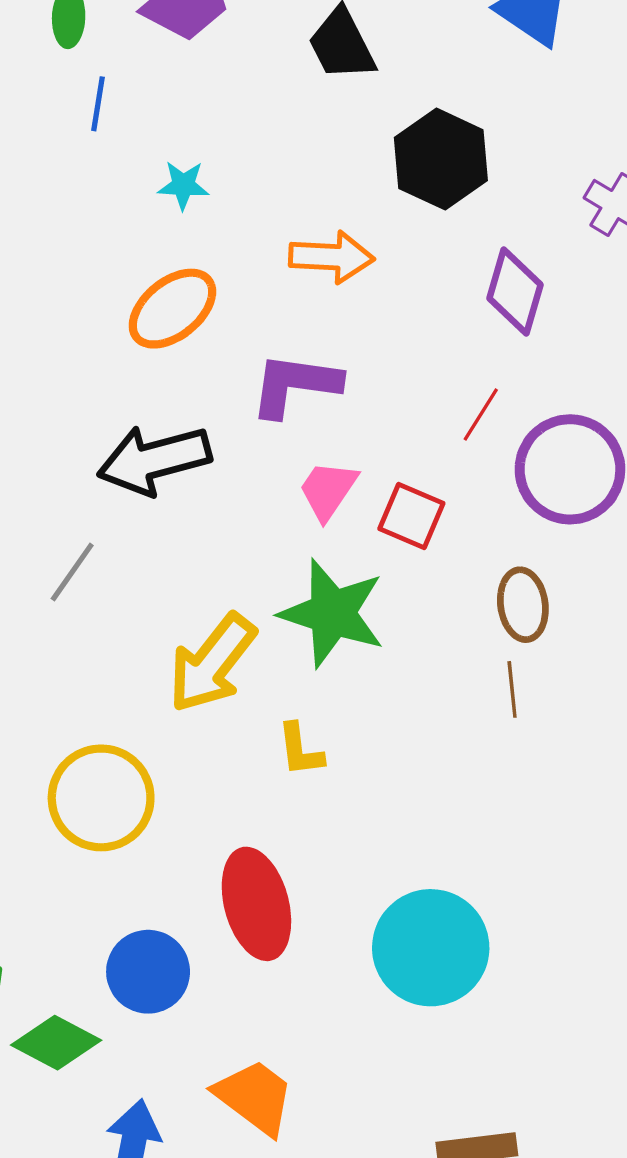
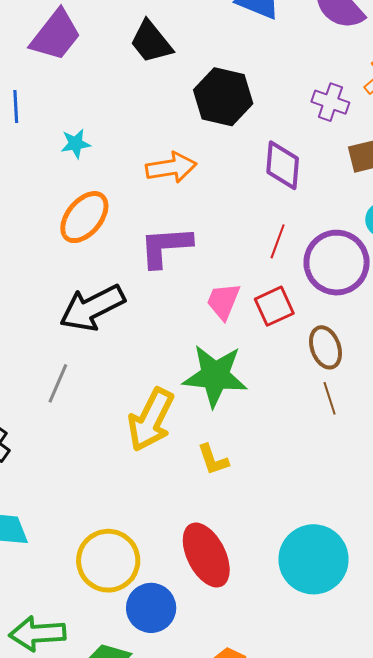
pink trapezoid: (328, 490) -> (223, 301), moved
red square: (411, 516) -> (274, 306), moved, turned -36
yellow circle: (101, 798) -> (108, 561), moved

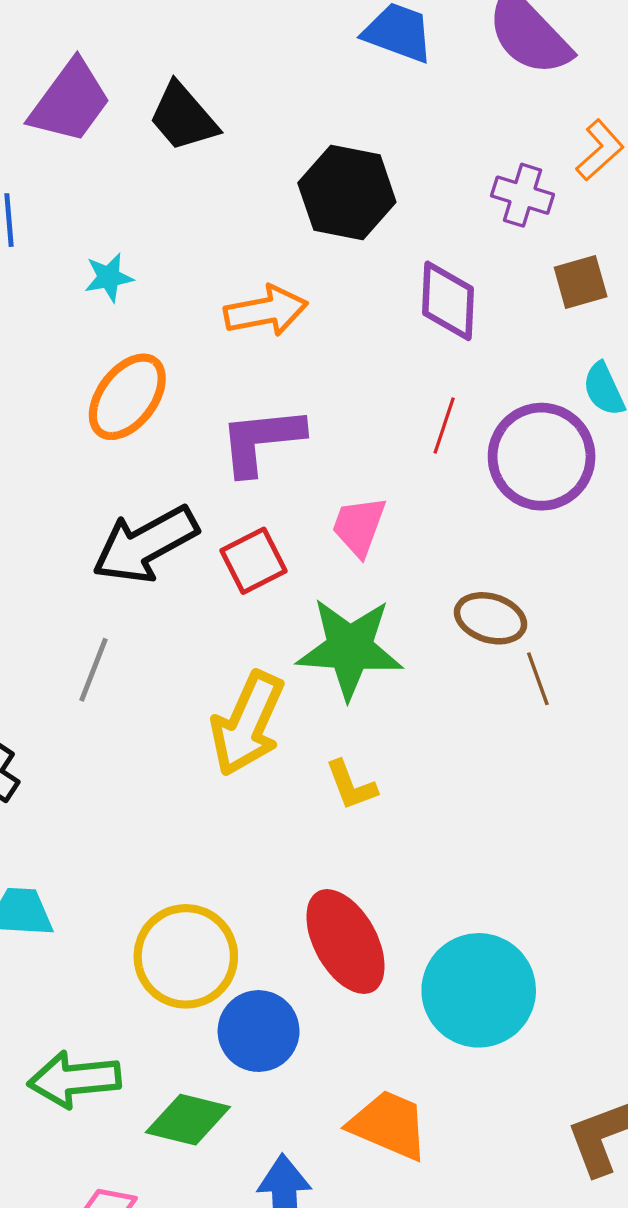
black trapezoid: (151, 42) -> (183, 117), moved
red square: (274, 306) -> (254, 561), moved
brown ellipse: (325, 347) -> (491, 618), moved, turned -51
cyan circle: (313, 559) -> (479, 990), moved

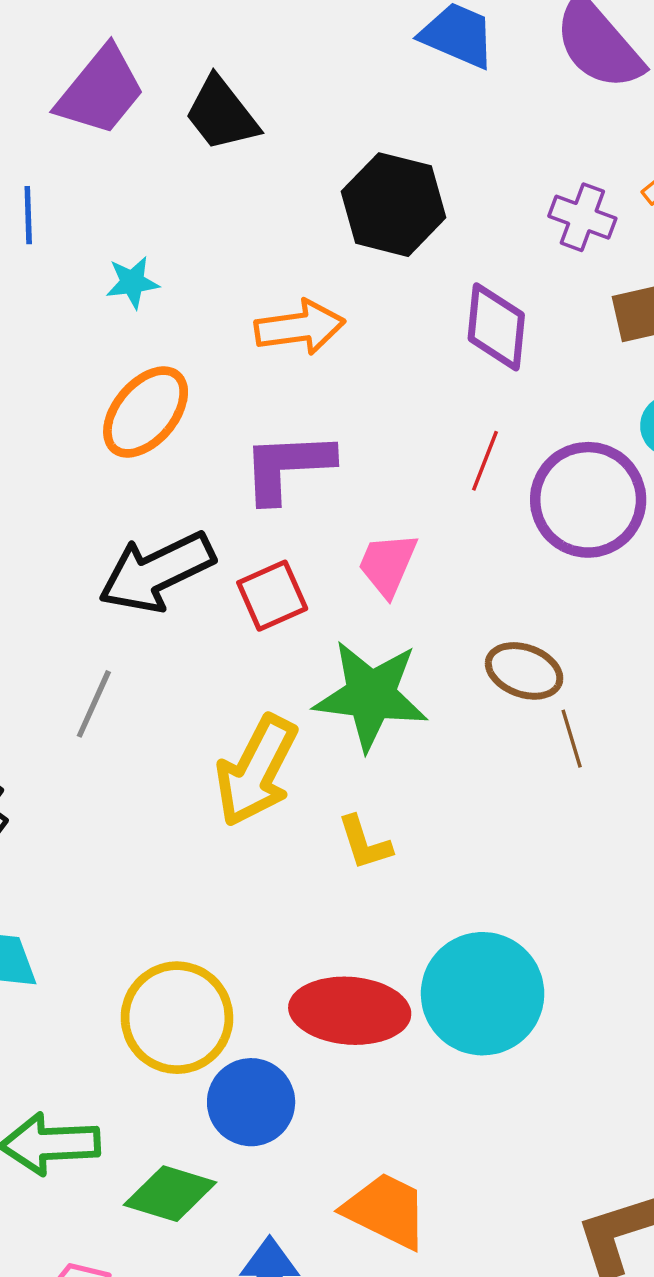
red ellipse: (346, 942) -> (350, 1011), turned -60
cyan circle: (479, 990) -> (483, 994), moved

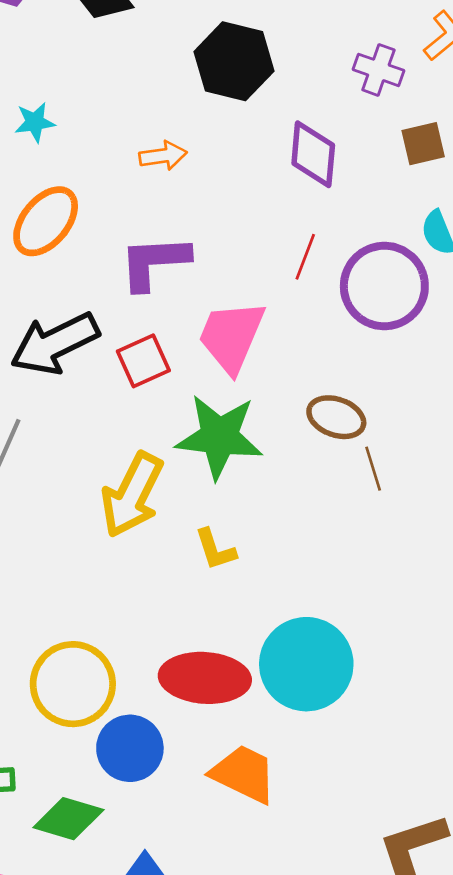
orange arrow: (300, 327) -> (163, 156), size x0.7
pink trapezoid: (388, 564) -> (231, 336), size x1.5
orange trapezoid: (386, 1211) -> (244, 774), moved

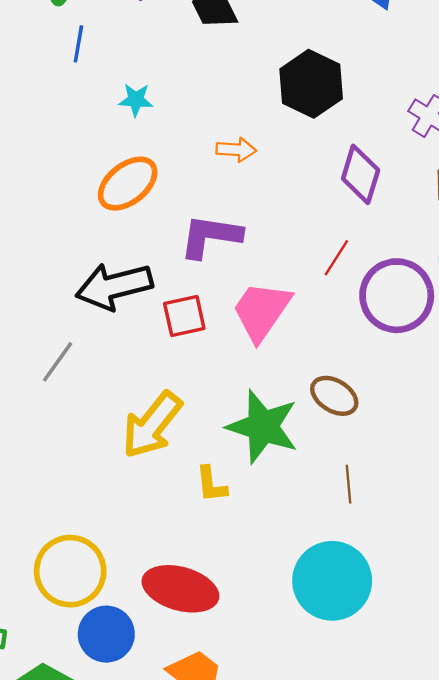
green star: (219, 437) -> (263, 427), moved
brown line: (373, 469) -> (348, 484), moved
cyan circle: (306, 664) -> (332, 581), moved

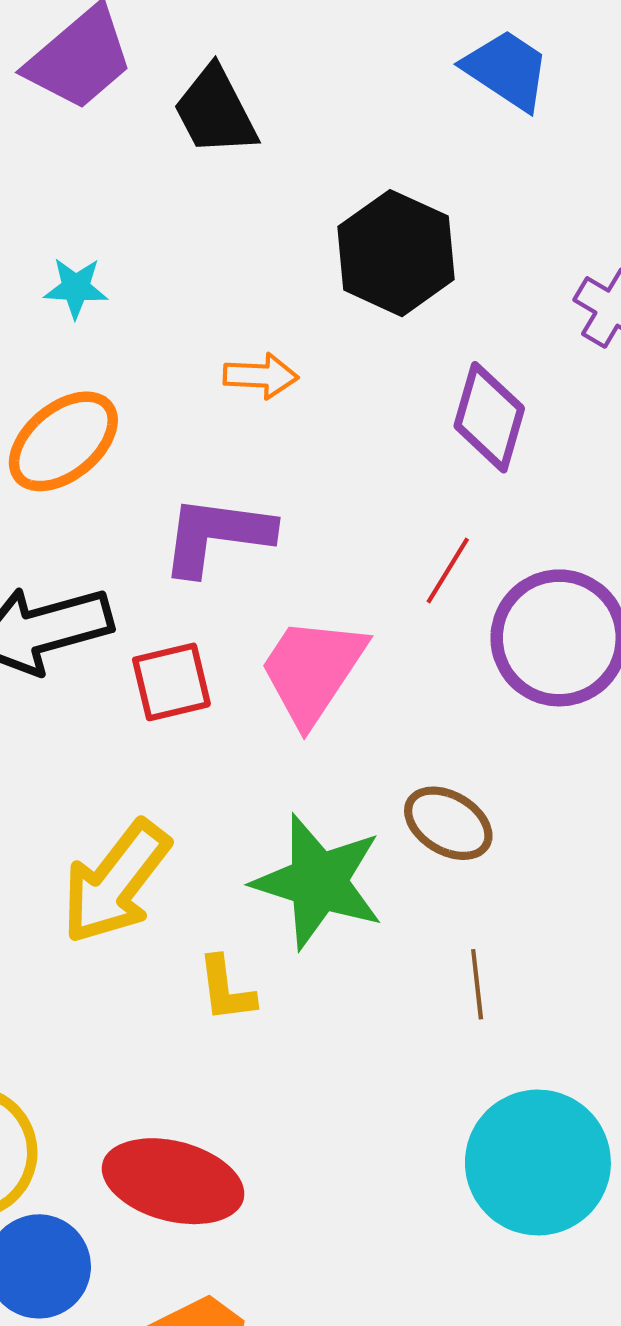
cyan circle: (332, 581) -> (538, 1163), moved

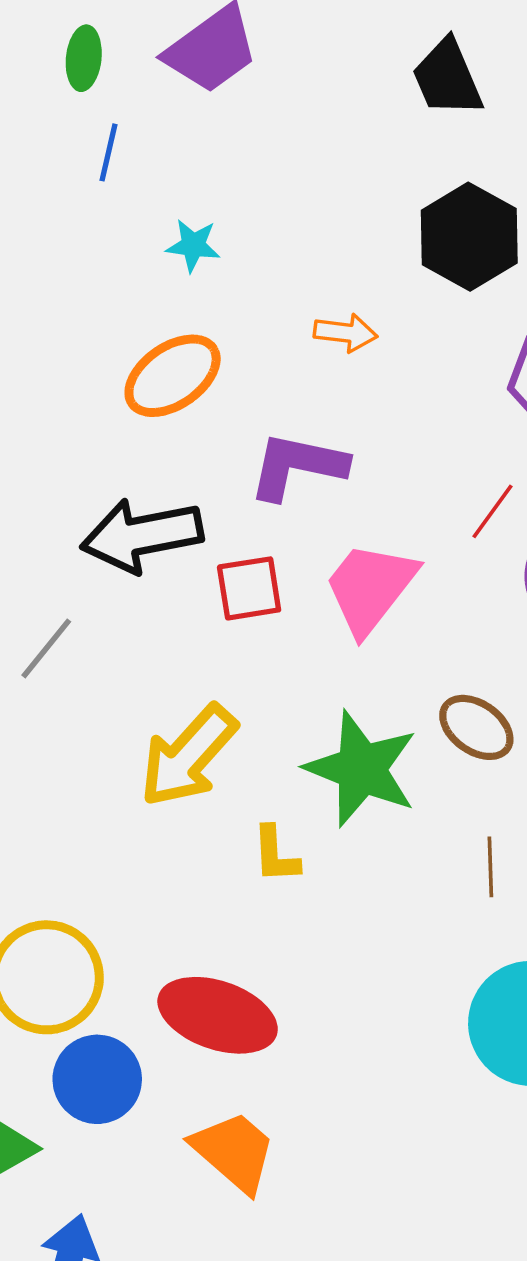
black trapezoid: (215, 111) -> (447, 78), moved

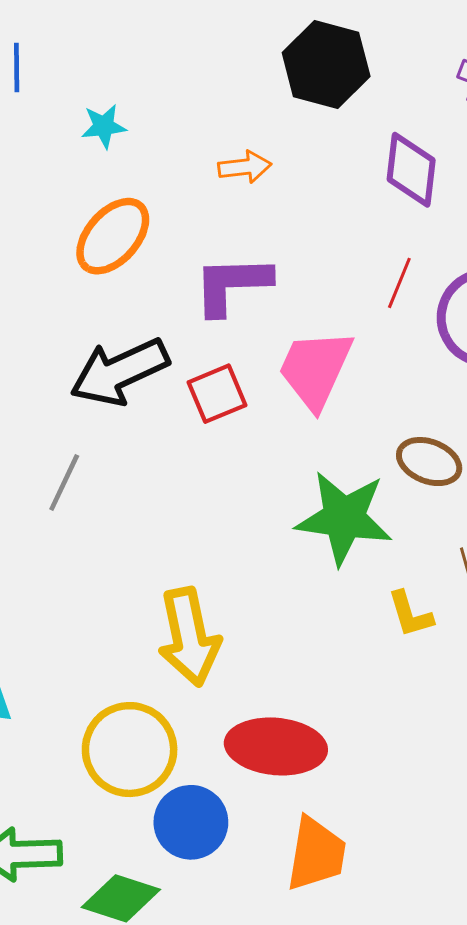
yellow arrow: (188, 756) -> (189, 637), moved, turned -40
yellow L-shape: (276, 855) -> (410, 614), moved
orange trapezoid: (234, 1152) -> (316, 854), turned 72

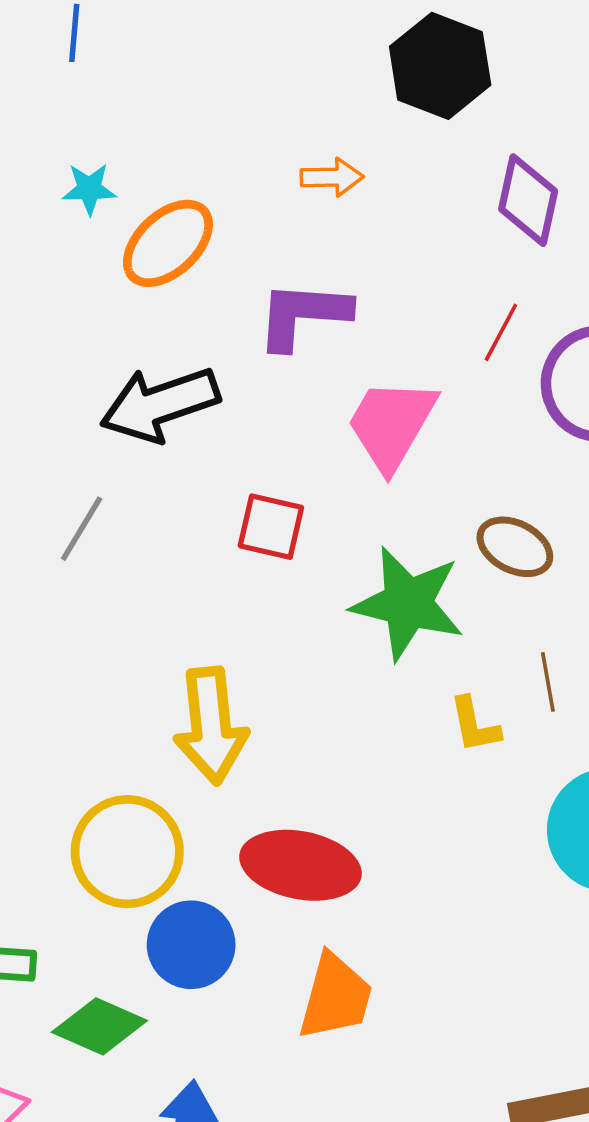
cyan star: (104, 126) -> (89, 189), moved
red square: (217, 394) -> (271, 527), moved, turned 30

